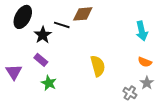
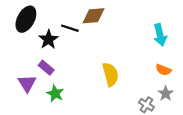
purple triangle: (14, 72) -> (27, 83), moved

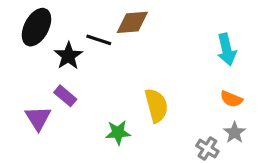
green star: (55, 94) -> (118, 133), moved, turned -30

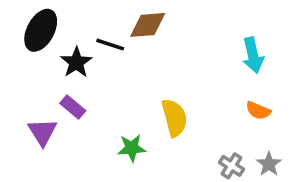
gray star: (235, 133) -> (269, 164), moved

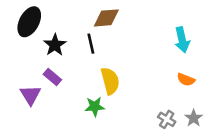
black line: (110, 45) -> (91, 44), moved, turned 60
yellow semicircle: (174, 118) -> (110, 81), moved

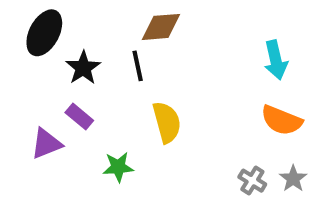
orange semicircle: (186, 80) -> (282, 120), size x1.5
purple triangle: (31, 95) -> (46, 144), turned 40
green star: (95, 107) -> (118, 167), moved

